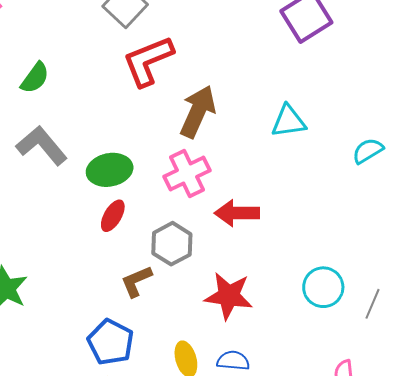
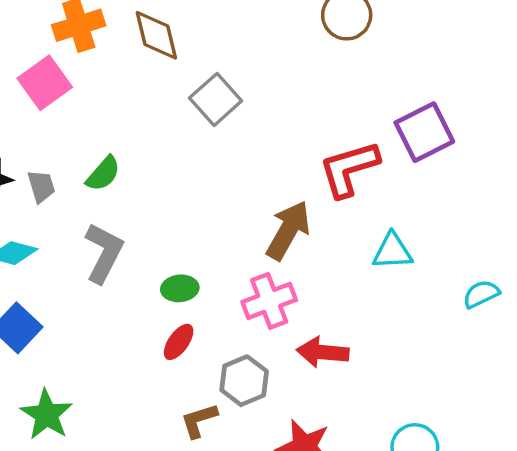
red L-shape: (148, 61) -> (349, 169), moved
gray L-shape: (42, 146) -> (104, 253), turned 62
green ellipse: (110, 170) -> (180, 288), size x0.7

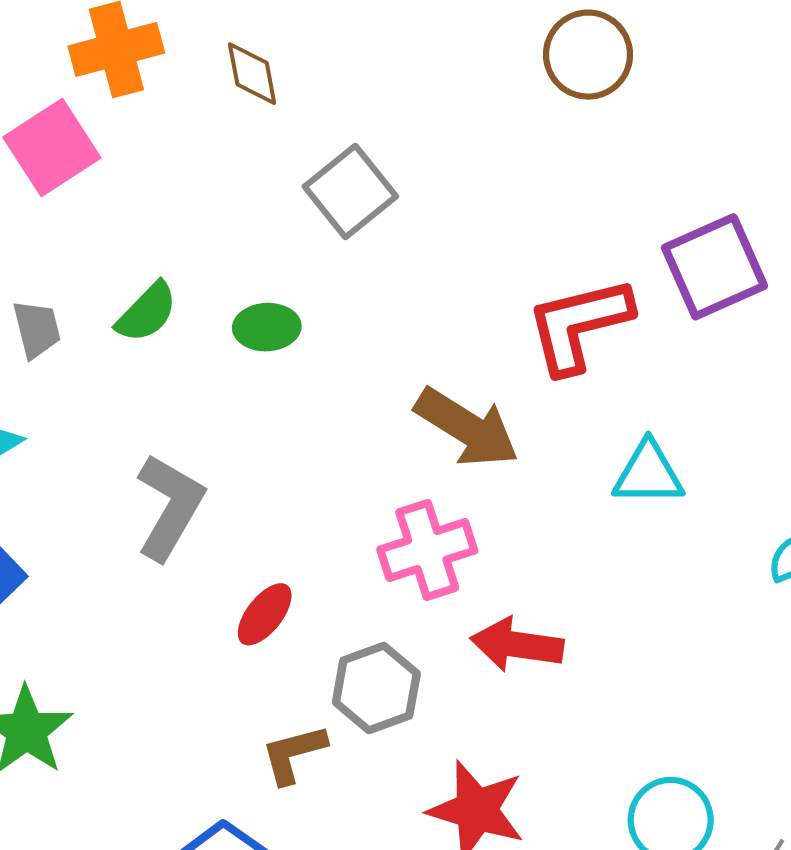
brown diamond: (156, 35) -> (252, 74), size x0.7
brown arrow: (288, 230) -> (467, 428), turned 90
gray L-shape: (104, 253) -> (170, 507), moved
green ellipse: (180, 288) -> (267, 327), moved

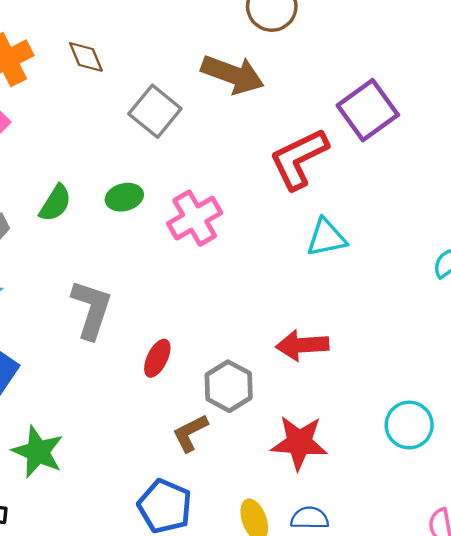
brown arrow: (467, 428) -> (233, 74), moved
cyan triangle: (648, 473) -> (326, 238), moved
pink cross: (427, 550) -> (195, 218), moved

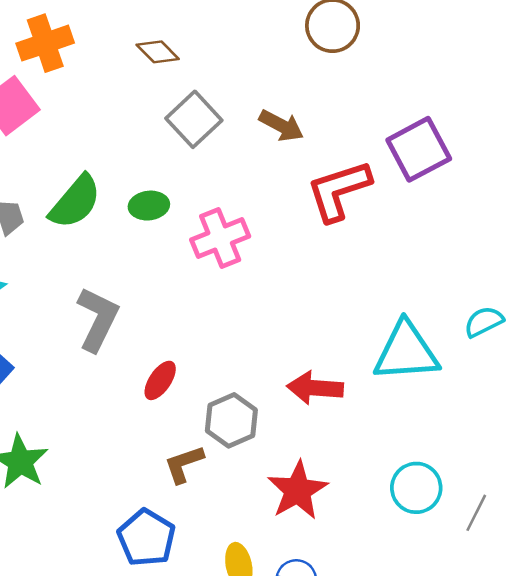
brown diamond: (86, 57) -> (158, 52), moved, turned -30
brown arrow: (233, 74) -> (281, 126), moved, size x0.7
green semicircle: (55, 203) -> (75, 202), size x1.4
cyan triangle: (326, 238) -> (406, 352), moved, size x1.5
red star: (299, 443) -> (298, 490), turned 30

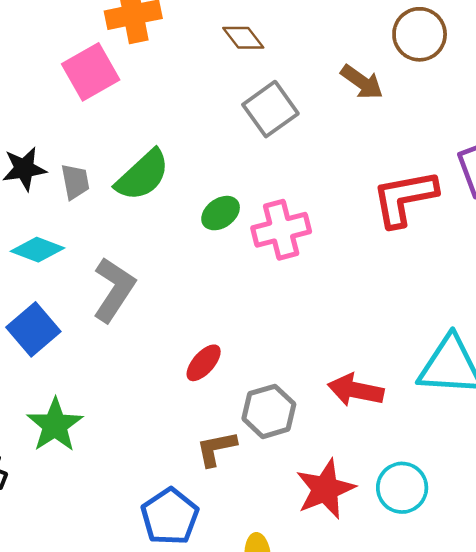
brown arrow: (281, 126) -> (362, 82), moved
green ellipse: (149, 206) -> (221, 213), moved, turned -36
gray L-shape: (98, 319) -> (114, 290), moved
cyan circle: (416, 488) -> (402, 488), moved

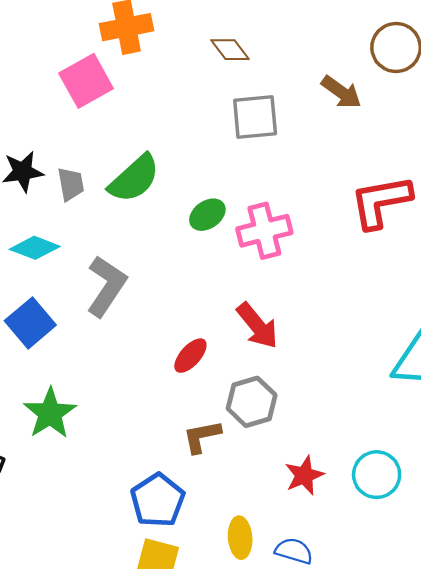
gray square: (270, 109) -> (255, 117), turned 30
red arrow: (356, 390) -> (257, 326), moved, turned -141
red star: (325, 489) -> (304, 475), size x0.7

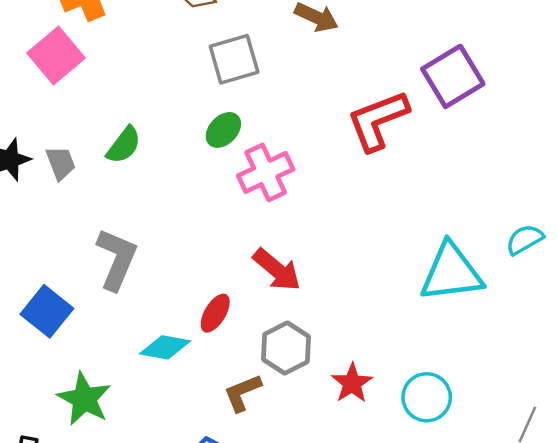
green semicircle: (134, 179) -> (124, 145), size x0.7
green ellipse: (207, 215) -> (223, 130), moved
cyan diamond: (35, 248) -> (165, 347), moved
red star: (304, 475) -> (352, 383), moved

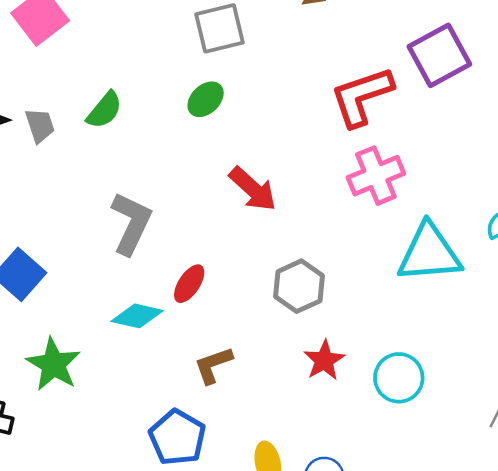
pink cross: (266, 172) -> (376, 176), moved
gray L-shape: (117, 259) -> (131, 223), moved
red arrow: (277, 270) -> (253, 189), moved
gray hexagon: (286, 348) -> (299, 286), moved

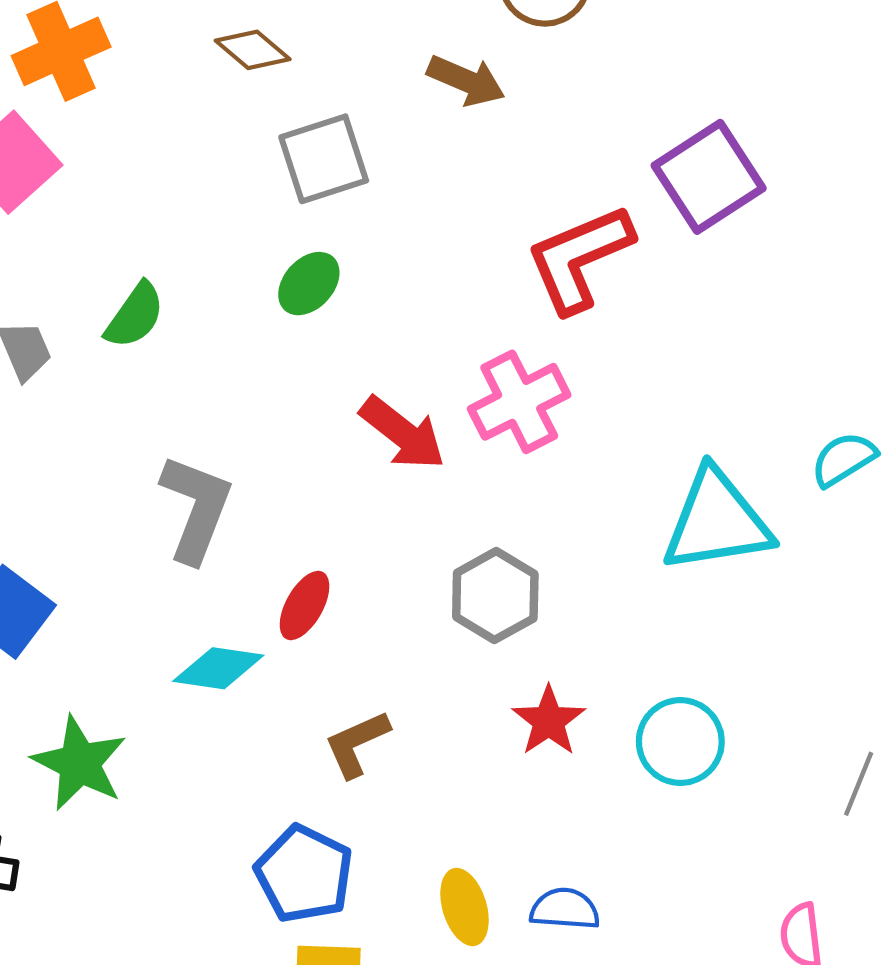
pink cross: (376, 176) -> (519, 402), moved

